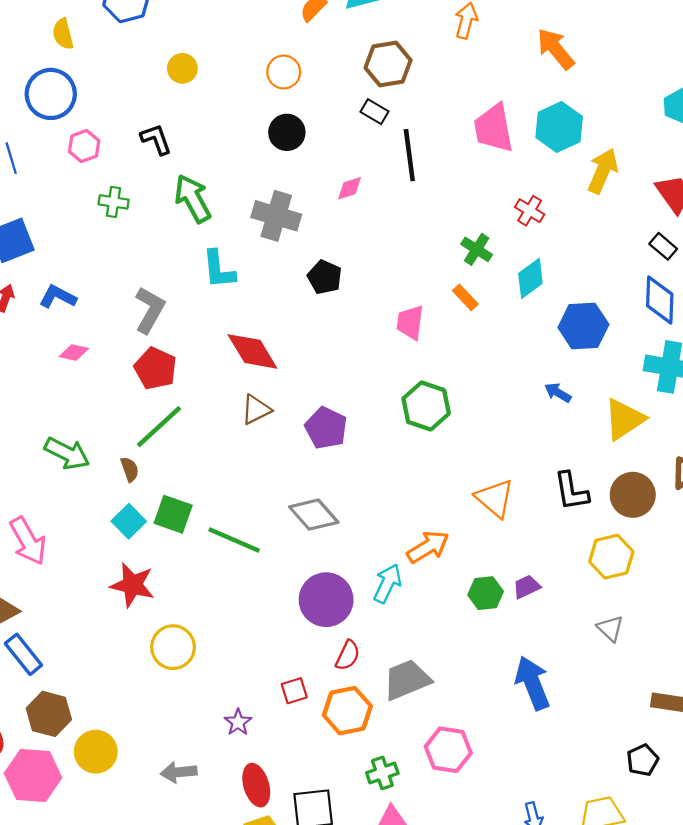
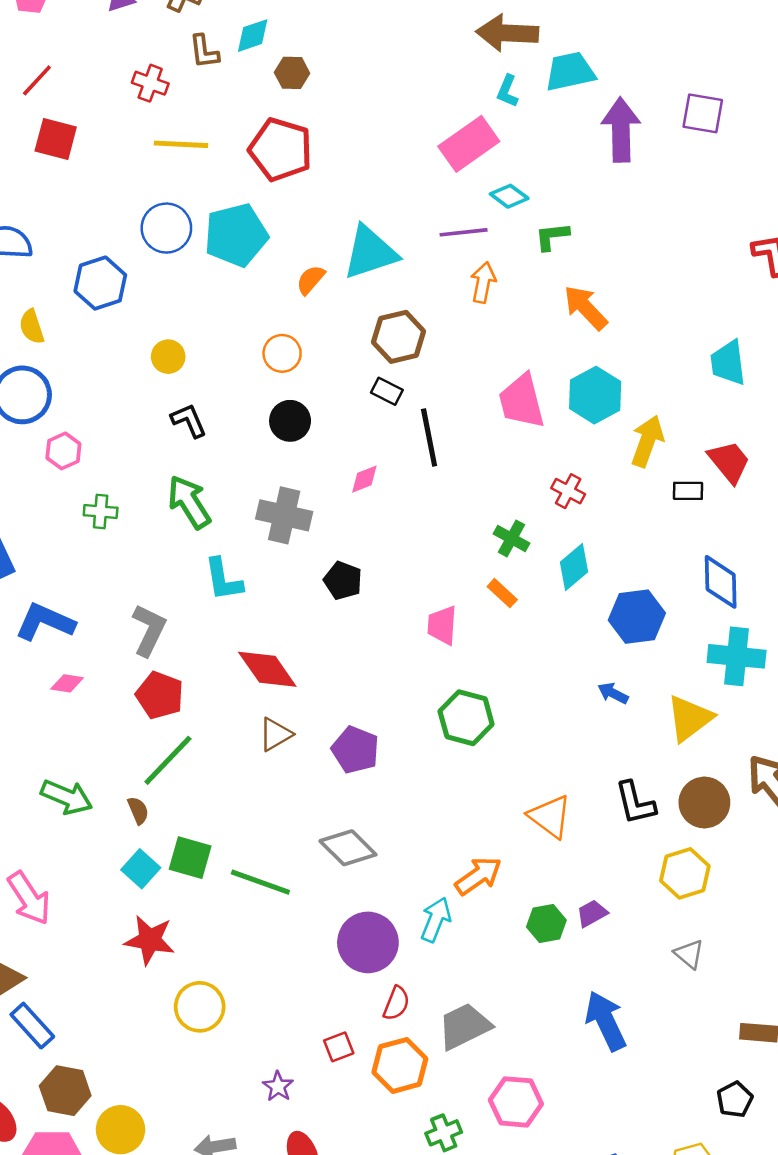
black L-shape: (156, 139) -> (189, 420), moved
black rectangle: (663, 246) -> (688, 491), moved, turned -36
blue L-shape: (58, 297) -> (45, 622), size x1.4

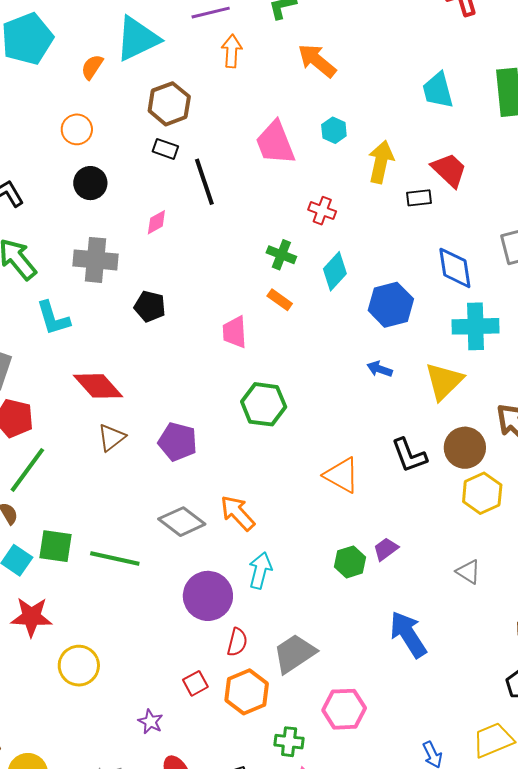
cyan hexagon: (595, 395) -> (334, 130), size x0.6
yellow hexagon: (685, 873) -> (482, 493), moved
orange arrow: (478, 876) -> (238, 513), moved, turned -90
green cross: (444, 1133) -> (289, 742), turned 36

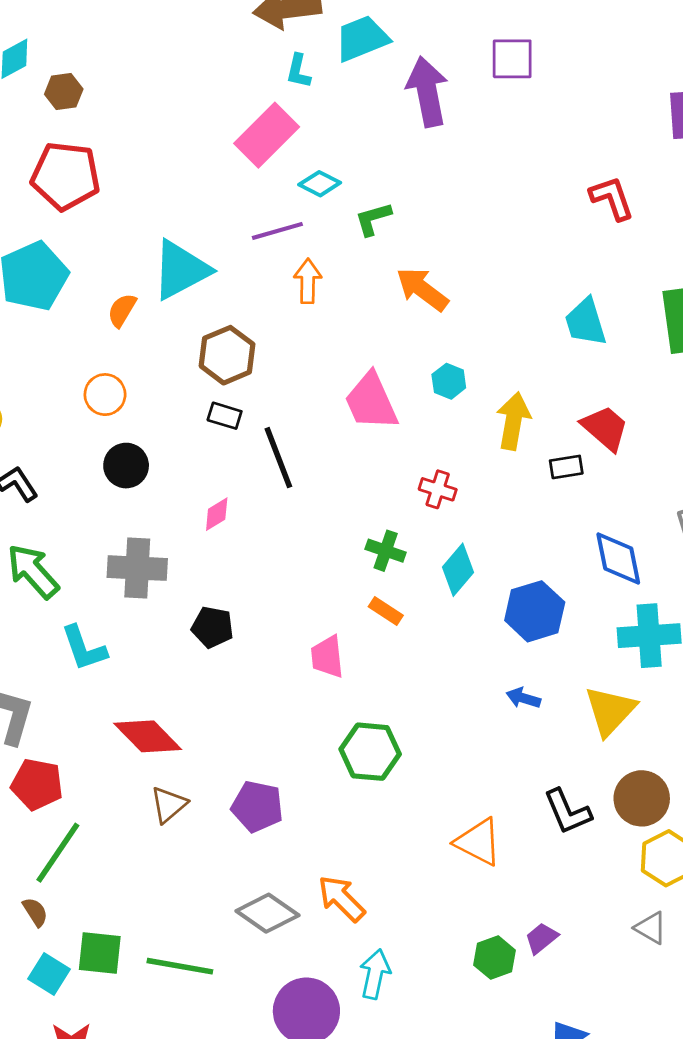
gray triangle: (468, 572) -> (651, 928), moved

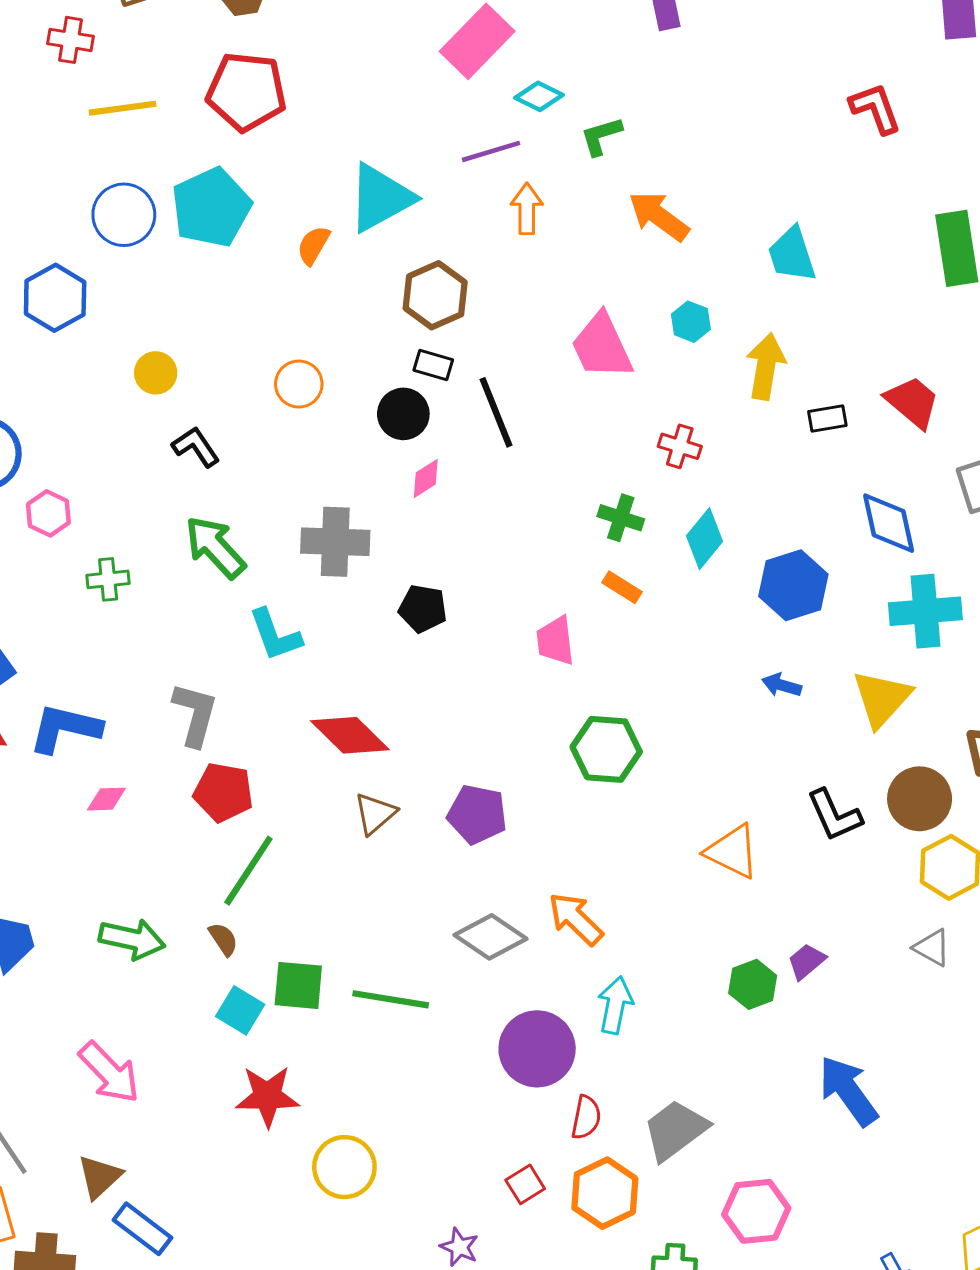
cyan trapezoid: (586, 322) -> (792, 255), moved
orange circle: (105, 395) -> (299, 384), moved
red trapezoid: (605, 428) -> (912, 402), moved
black circle: (126, 466) -> (403, 414), moved

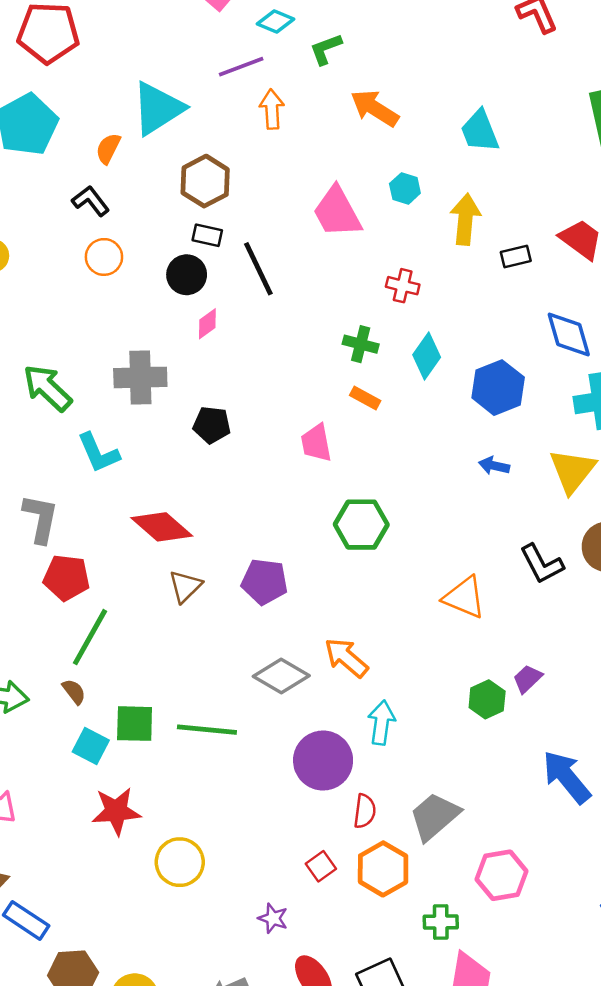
black L-shape: (196, 447) -> (91, 201), moved

